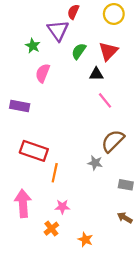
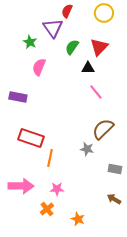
pink arrow: (23, 203) -> (21, 186), turned 95

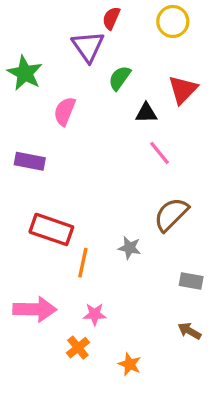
green star: (30, 42) -> (25, 73), moved, size x1.5
red triangle: (99, 47) -> (183, 90), moved
gray star: (87, 149) -> (130, 248), moved

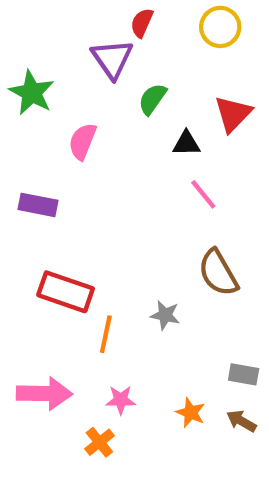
brown semicircle: (171, 214) -> (218, 273), turned -75
gray rectangle: (191, 281) -> (244, 374), moved
orange star: (130, 364) -> (191, 413), moved

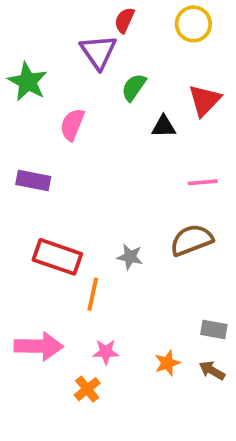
pink line: (203, 194) -> (203, 182), moved, turned -56
brown semicircle: (218, 273) -> (192, 240), turned 99
gray star: (165, 315) -> (130, 257), moved
orange star: (191, 413) -> (167, 363), turned 30

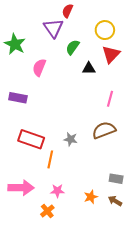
yellow circle: (193, 24) -> (105, 30), moved
pink line: (203, 182) -> (110, 99), turned -70

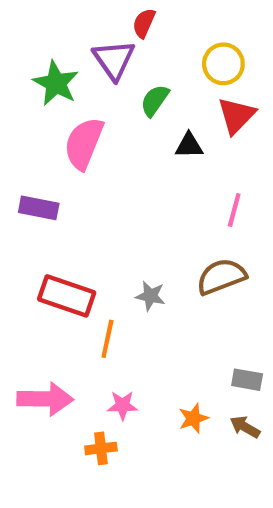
green star: (15, 44) -> (56, 83), moved
pink semicircle: (39, 67) -> (84, 143), size x1.4
orange cross: (47, 211) -> (101, 448), turned 32

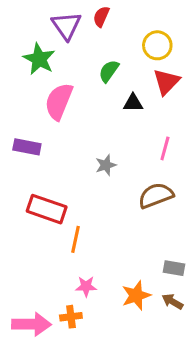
purple triangle: (114, 60) -> (66, 26), moved
gray star: (150, 296) -> (106, 165), moved, turned -30
pink arrow: (45, 399) -> (32, 324), moved
orange star: (193, 418) -> (136, 295), size x1.4

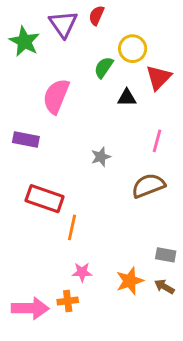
yellow circle: (157, 45) -> (133, 49), moved
green star: (39, 59) -> (24, 41), moved

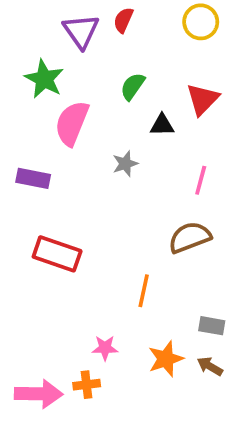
green star: (24, 41) -> (44, 79), moved
yellow circle: (133, 49) -> (201, 22), moved
gray star: (101, 157) -> (125, 164), moved
orange line: (72, 227) -> (144, 291), moved

